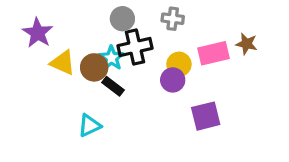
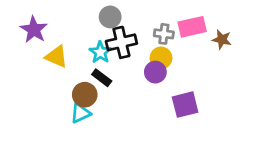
gray cross: (173, 19) -> (164, 34), moved
pink rectangle: (214, 53) -> (192, 27), moved
brown circle: (94, 67) -> (85, 95), moved

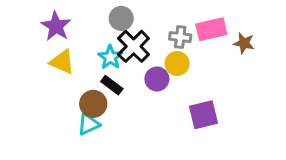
purple star: (34, 30) -> (56, 26), moved
black cross: (121, 42) -> (134, 46), turned -32
purple circle: (155, 72) -> (157, 79), moved

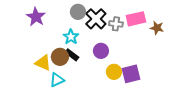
black cross: (134, 46) -> (96, 19), moved
yellow triangle: (62, 62) -> (43, 63), moved
yellow circle: (177, 63) -> (114, 72), moved
brown circle: (93, 104) -> (60, 57), moved

